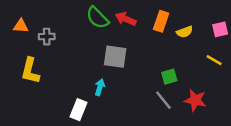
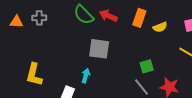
gray cross: (47, 37) -> (39, 18), moved
yellow L-shape: (30, 71) -> (34, 75), moved

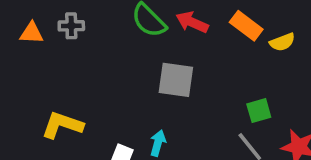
orange rectangle: (139, 18) -> (246, 26), turned -72
yellow L-shape: (34, 75) -> (62, 125), turned 95
cyan arrow: (86, 76) -> (158, 143), moved

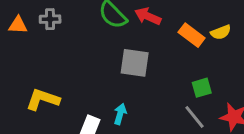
orange rectangle: (246, 26) -> (192, 35), moved

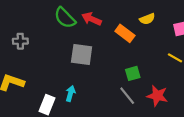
gray cross: (50, 19) -> (20, 41), moved
yellow semicircle: (221, 32) -> (147, 19), moved

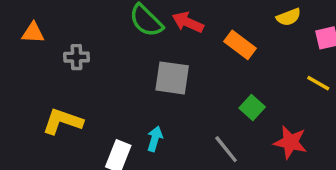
yellow semicircle: (147, 19) -> (289, 17), moved
green square: (133, 73) -> (252, 107), turned -32
gray line: (127, 96) -> (226, 149), moved

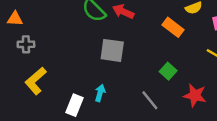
orange rectangle: (240, 45) -> (173, 27), moved
gray cross: (77, 57) -> (26, 44), moved
yellow L-shape: (63, 121) -> (36, 81), turned -60

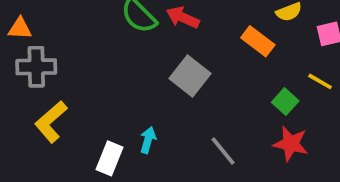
gray cross: (26, 44) -> (36, 67), size x1.5
gray square: (112, 50) -> (190, 76), moved, turned 30
green square: (168, 71) -> (285, 102), moved

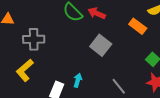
gray cross: (36, 67) -> (34, 39), moved

